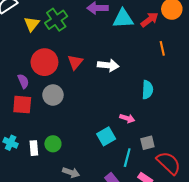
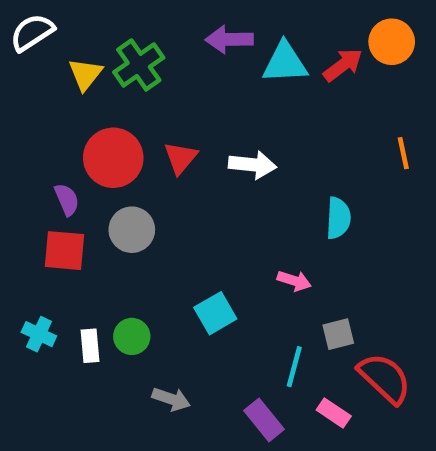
orange line: (162, 48) -> (403, 153), moved
cyan square: (106, 136) -> (215, 313), moved

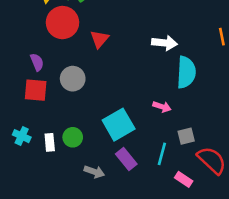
red circle: (113, 158) -> (62, 23), moved
white arrow: (252, 165) -> (165, 43), moved
cyan semicircle: (338, 218) -> (186, 72), size x1.4
cyan square: (215, 313) -> (119, 125), size x1.4
purple rectangle: (264, 420) -> (126, 159), moved

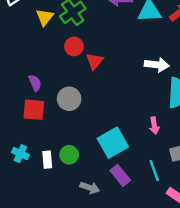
red circle: (62, 23) -> (74, 46), moved, size x0.6
pink arrow: (162, 107) -> (154, 126), turned 63
cyan line: (162, 154) -> (154, 171), turned -35

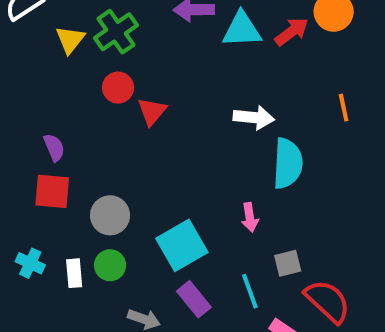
gray circle: (69, 99) -> (110, 215), moved

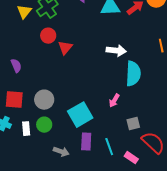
red square: (52, 191) -> (14, 100), moved
pink arrow: (250, 217) -> (114, 101), turned 40
cyan line: (250, 291) -> (109, 147), moved
purple rectangle: (194, 299) -> (86, 142), turned 42

